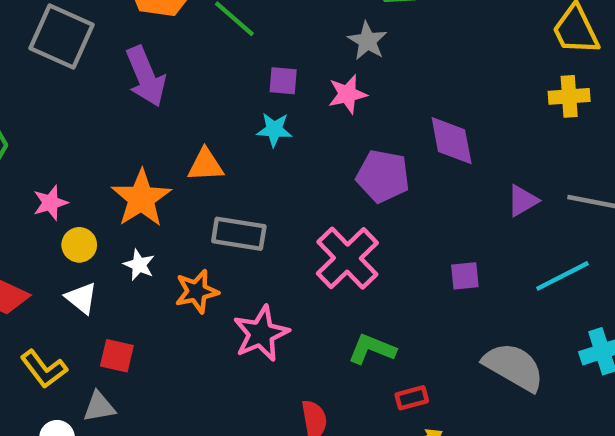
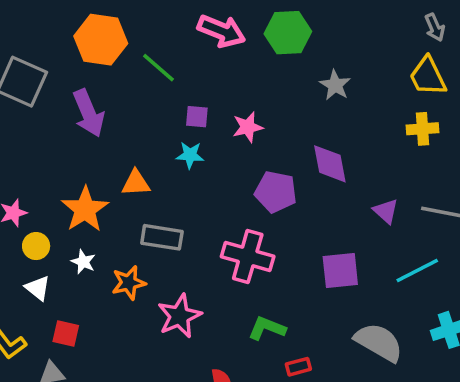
gray star: (367, 41) -> (335, 85), moved
purple triangle: (523, 201) -> (386, 211), turned -48
pink cross: (347, 258) -> (248, 257), turned -30
purple square: (465, 276) -> (340, 271), size x1.6

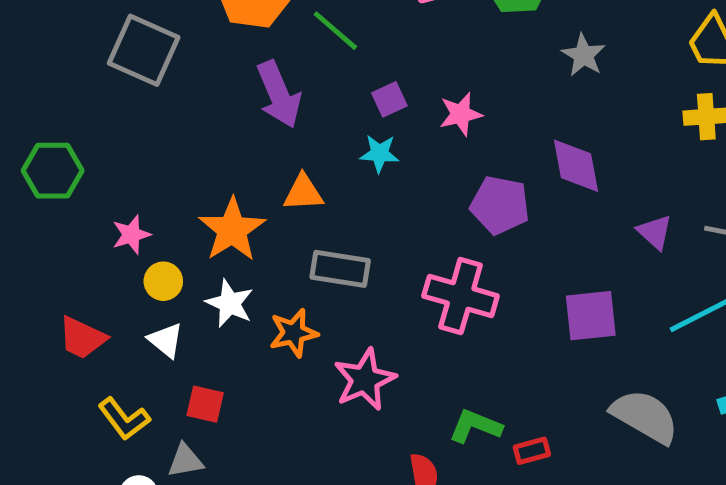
purple arrow: (89, 113) -> (279, 94), moved
purple square: (197, 117) -> (389, 99), turned -30
white star: (83, 262) -> (230, 303), size x1.4
green L-shape: (267, 328) -> (475, 426), moved

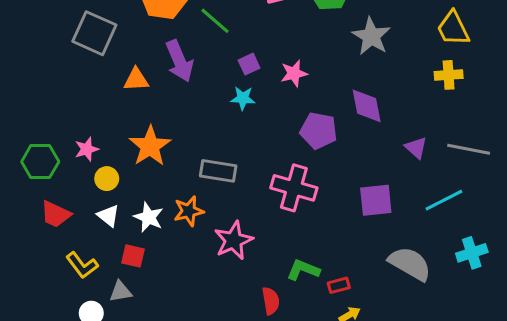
gray star: (583, 55) -> (371, 36), size x1.4
green hexagon: (53, 171) -> (40, 162), moved
orange triangle: (303, 193) -> (136, 80), moved
white star: (230, 303) -> (148, 217), moved

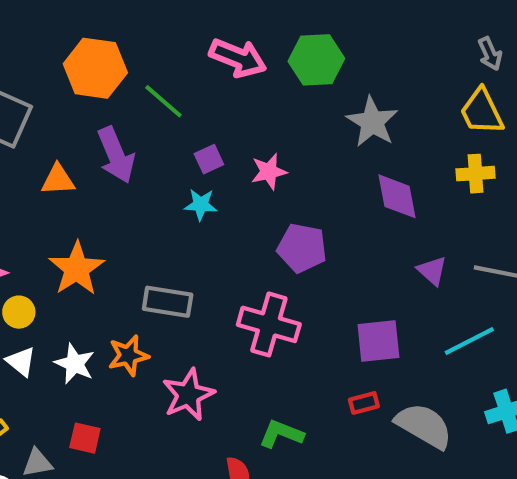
purple diamond: (367, 106) -> (397, 196), moved
red square: (133, 256) -> (85, 438), moved
red rectangle: (339, 285) -> (364, 403), moved

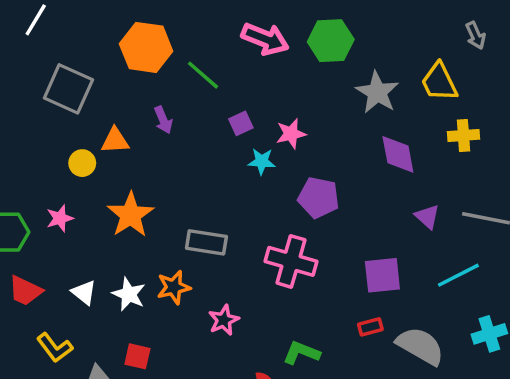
yellow trapezoid: (482, 112) -> (439, 82), moved
purple arrow: (116, 155) -> (163, 120), size x0.6
cyan star: (201, 205) -> (262, 161), moved
yellow circle: (19, 312) -> (82, 163), moved
pink star: (188, 395) -> (224, 320), size x0.7

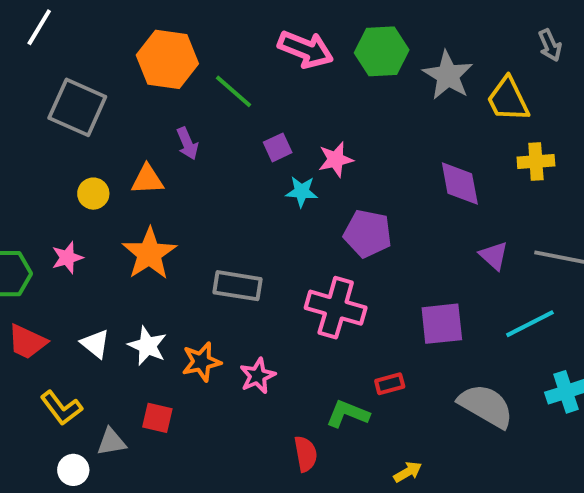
gray star: (377, 92) -> (448, 75), moved
orange triangle: (115, 141) -> (147, 180), moved
orange star: (174, 287) -> (201, 362), moved
red rectangle: (370, 327) -> (390, 384), moved

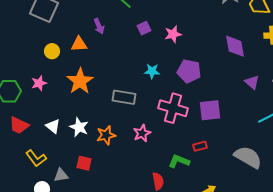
cyan star: (302, 192) -> (152, 71), moved
purple square: (442, 324) -> (210, 110), moved
pink star: (258, 376) -> (142, 133), moved

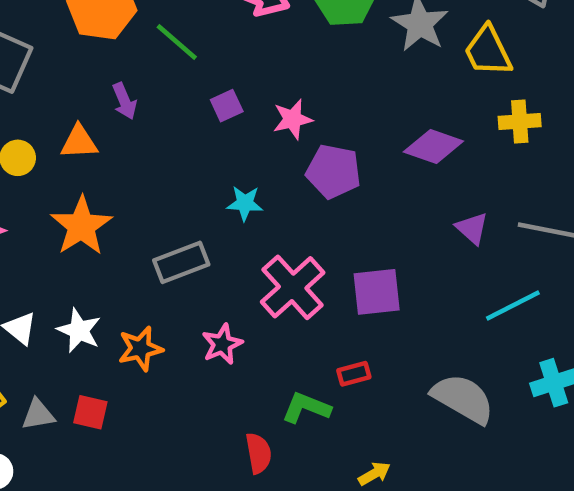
purple diamond: (235, 46) -> (433, 146), turned -60
purple pentagon: (189, 71) -> (333, 171), moved
gray rectangle: (124, 97) -> (181, 262), turned -30
pink cross: (173, 108) -> (293, 287), turned 32
gray triangle: (61, 175) -> (38, 415), moved

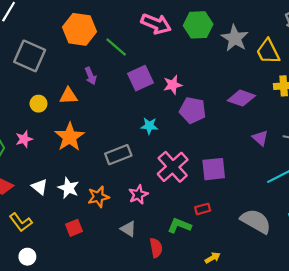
purple square: (227, 106) -> (140, 78), size x1.6
red square: (90, 412) -> (74, 228), turned -35
gray triangle: (38, 415) -> (128, 229), moved, turned 42

